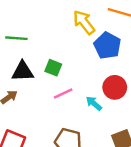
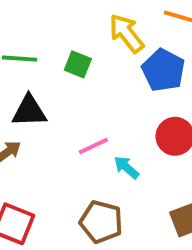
green square: (53, 68) -> (78, 64), moved
cyan arrow: (94, 103) -> (126, 167), moved

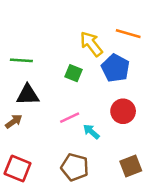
green square: (78, 64) -> (73, 73), moved

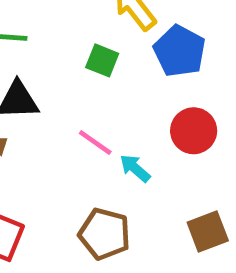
pink line: (70, 118) -> (95, 142), turned 60

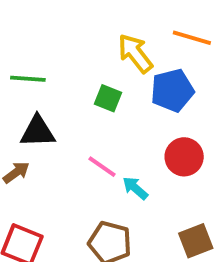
blue pentagon: (180, 51) -> (172, 90), turned 30

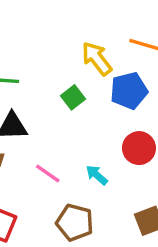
green square: (108, 98) -> (73, 97), turned 30
pink line: (102, 167) -> (48, 173), moved

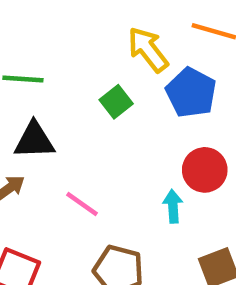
blue pentagon: (129, 91) -> (191, 93), turned -30
cyan arrow: (97, 175) -> (173, 206), moved, turned 45

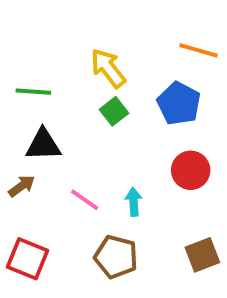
yellow arrow: (148, 49) -> (108, 68), moved
cyan arrow: (173, 206) -> (134, 202), moved

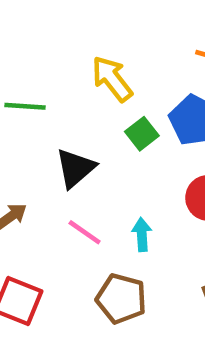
green square: (114, 111) -> (142, 134), moved
black triangle: (43, 145) -> (75, 168), moved, turned -39

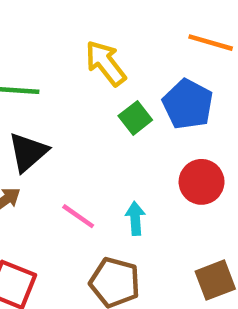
black triangle: (75, 168) -> (28, 152), moved

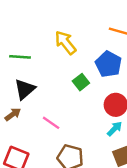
green square: (135, 118) -> (81, 82), moved
cyan arrow: (135, 218) -> (115, 129), moved, turned 49

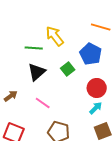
green line: (20, 57) -> (34, 48), moved
black triangle: (25, 89) -> (37, 72), moved

